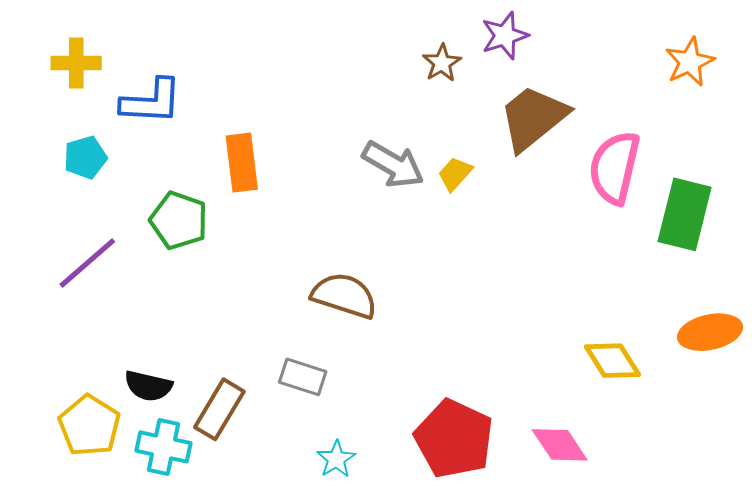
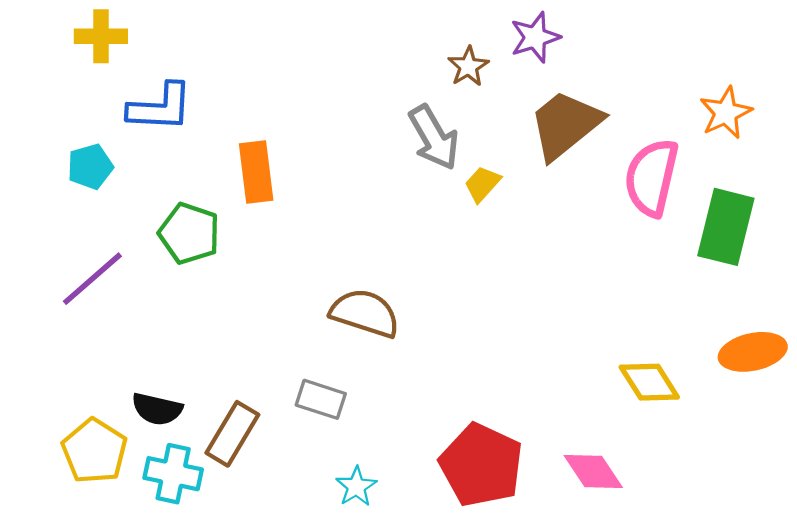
orange star: (690, 62) -> (726, 113), moved
yellow cross: (76, 63) -> (101, 36), moved
gray arrow: (393, 165) -> (434, 138), moved, turned 30

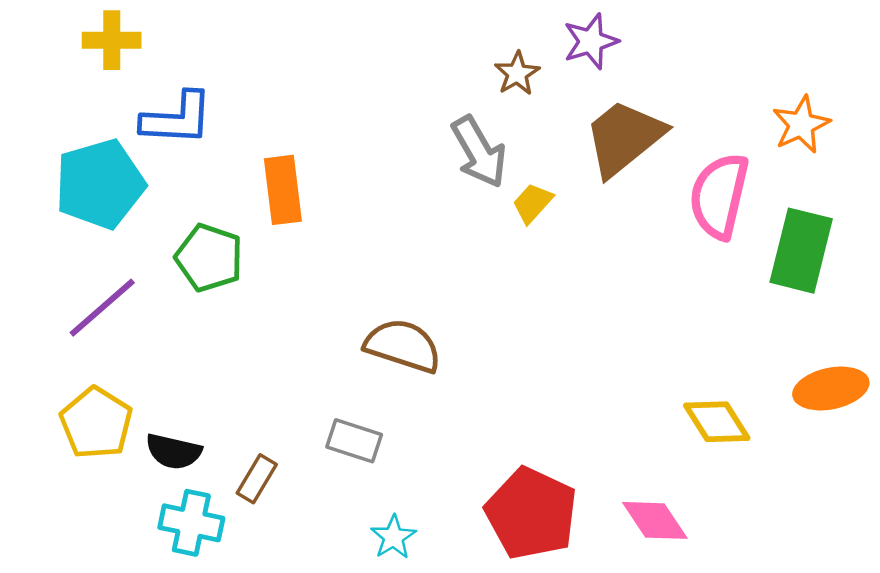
cyan pentagon: (90, 167) -> (100, 184), size x1.8
brown rectangle: (232, 434) -> (257, 479), size x0.7
yellow pentagon: (94, 451) -> (96, 423), moved

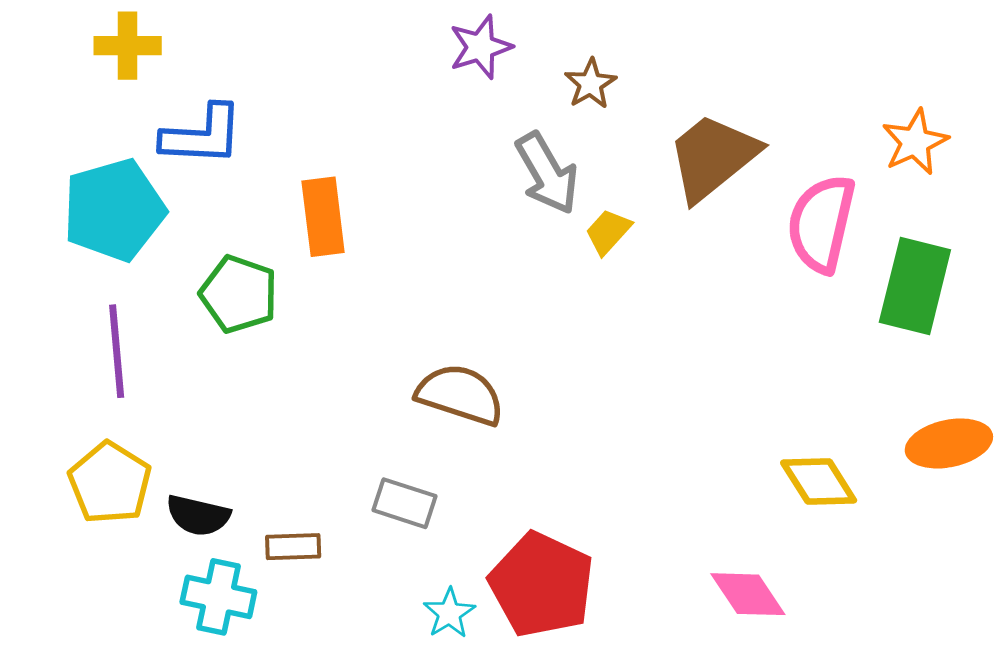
purple star: (591, 41) -> (481, 47), moved
purple line: (102, 308) -> (117, 351), turned -54
brown rectangle: (257, 479) -> (293, 547), turned 57
red pentagon: (531, 513) -> (542, 585), moved

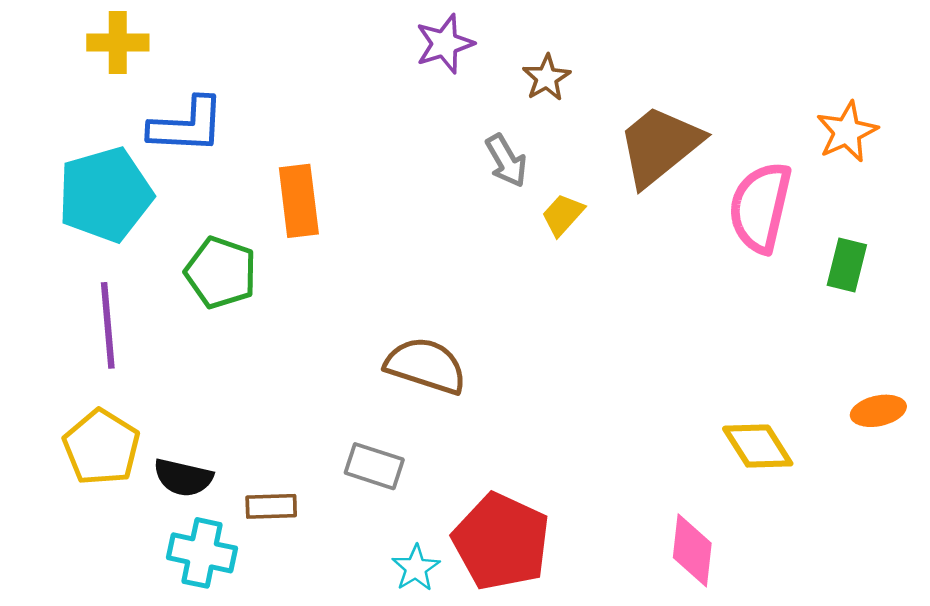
gray arrow: (547, 173) -> (506, 161), size x0.7
green rectangle: (915, 286) -> (847, 265), size x0.6
orange ellipse: (949, 443) -> (878, 411), size x0.7
pink diamond: (748, 594) -> (692, 550), turned 40

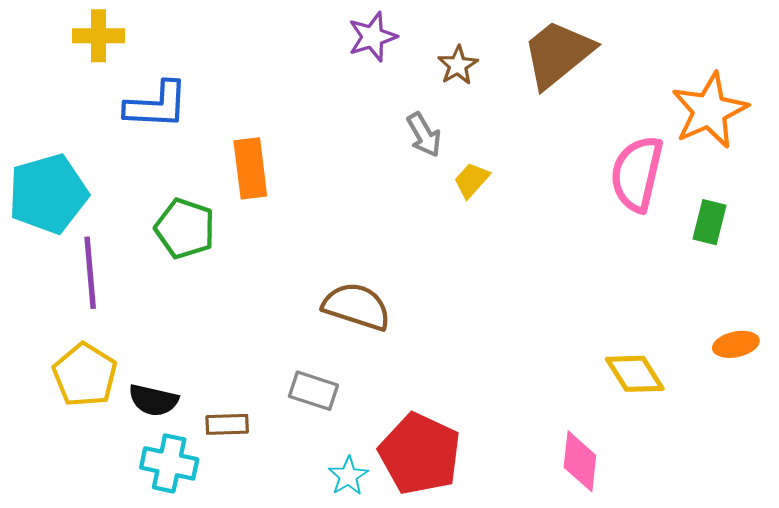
orange star: (847, 132) -> (710, 111), size x1.5
brown trapezoid: (660, 146) -> (558, 54), moved
cyan pentagon: (105, 195) -> (48, 194), moved

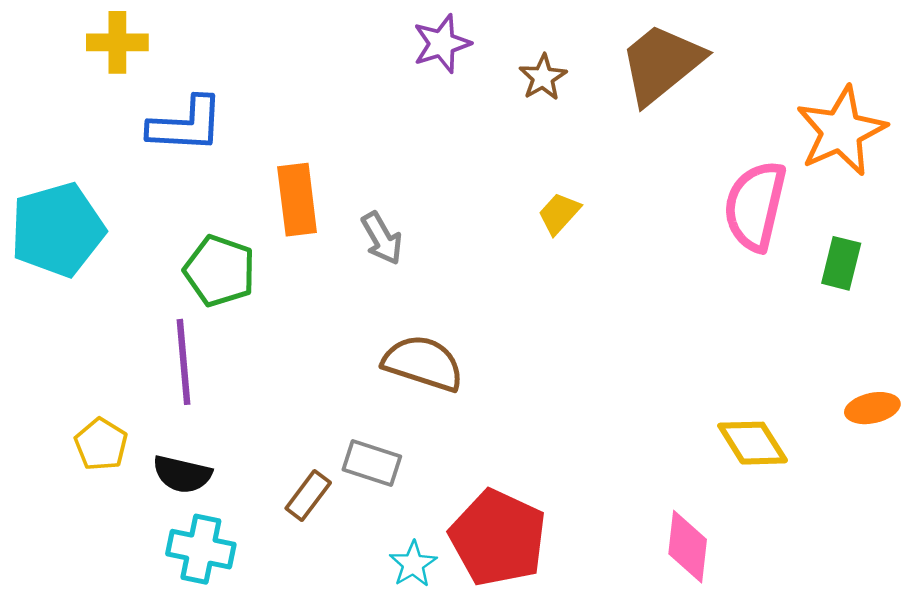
gray arrow: (424, 135) -> (382, 238), moved
purple line: (90, 273) -> (183, 362), moved
yellow pentagon: (85, 375) -> (101, 444), size x0.7
brown rectangle: (227, 424) -> (308, 495), moved, turned -51

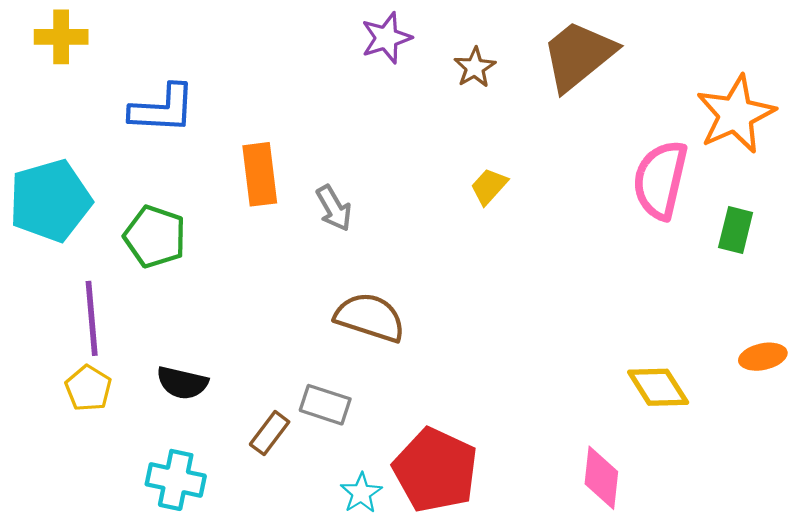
yellow cross: (117, 42) -> (61, 37), moved
green pentagon: (220, 271) -> (155, 237), moved
purple line: (183, 362) -> (92, 318), moved
black semicircle: (182, 474) -> (182, 383), moved

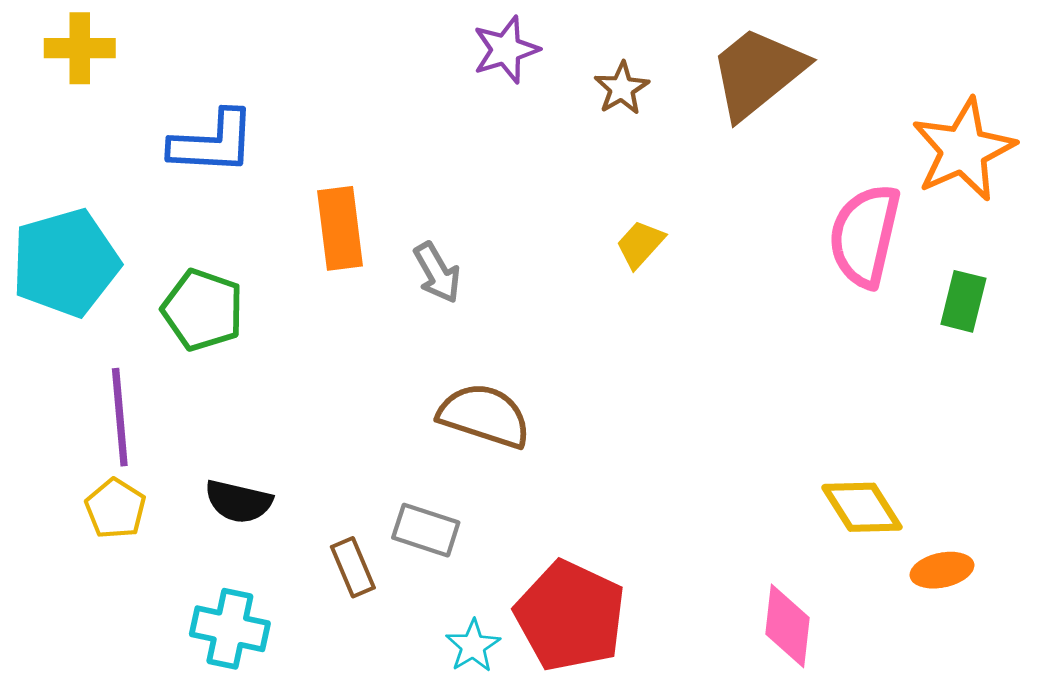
orange ellipse: (763, 357) -> (942, 570), moved
brown rectangle: (270, 433) -> (353, 567), turned -60

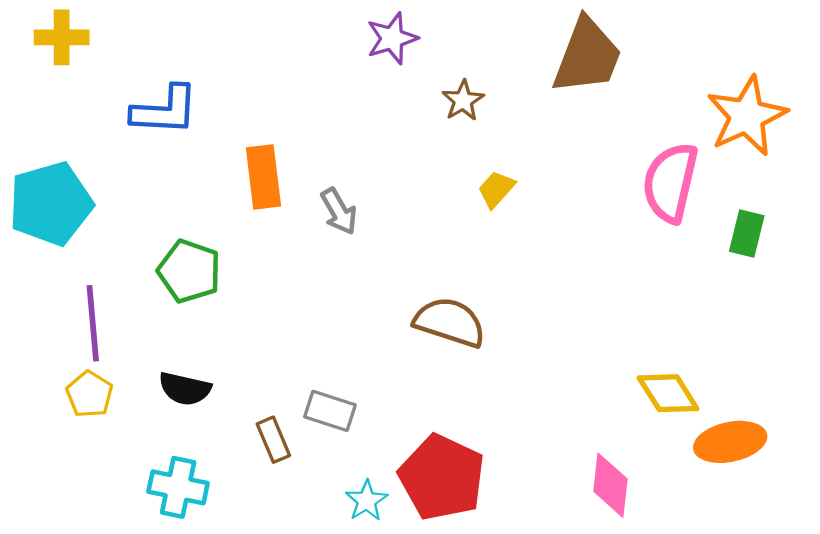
brown trapezoid: (758, 73) -> (587, 56), turned 150
brown star: (622, 88) -> (463, 100), moved
green pentagon: (203, 310) -> (189, 271), moved
brown semicircle: (484, 416) -> (450, 322), moved
orange ellipse: (942, 570) -> (730, 442), size x1.5

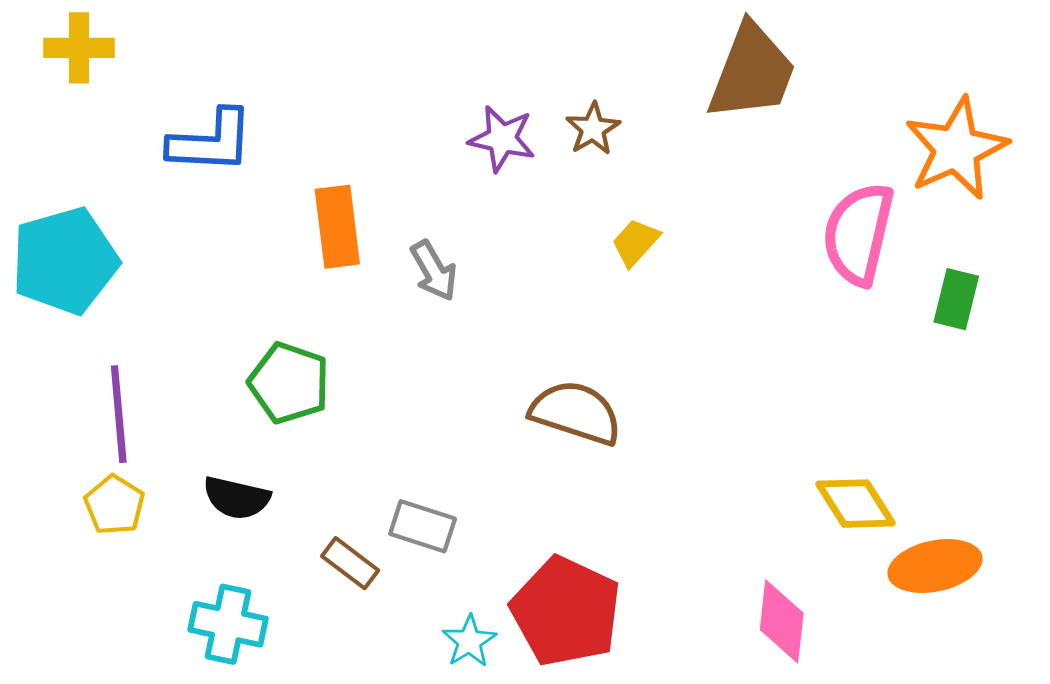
purple star: (392, 38) -> (502, 139), moved, turned 30
green pentagon: (189, 271) -> (289, 383), moved
brown rectangle: (273, 440) -> (350, 563), turned -30

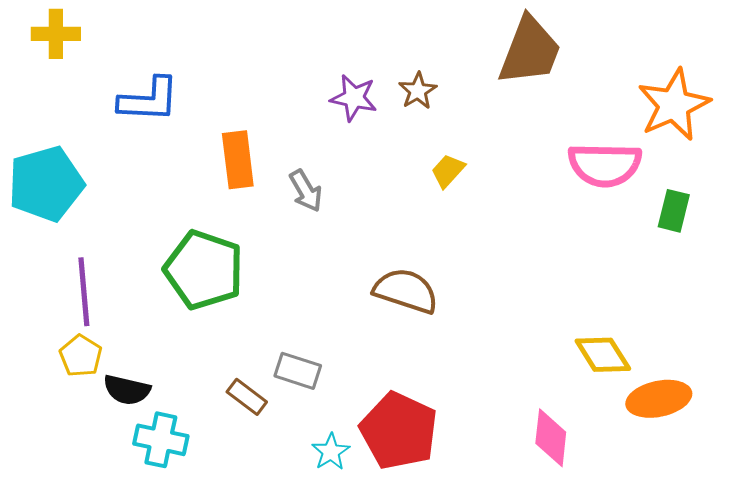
pink semicircle: (858, 234) -> (605, 165), turned -102
green pentagon: (289, 383) -> (204, 270), size x1.4
black semicircle: (237, 498) -> (127, 390), moved

